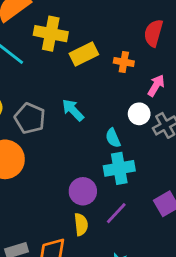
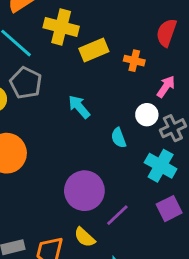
gray pentagon: (30, 118) -> (26, 83), moved
cyan cross: (119, 168) -> (161, 166), moved, turned 36
purple circle: (83, 191) -> (84, 191), size x1.4
yellow semicircle: (81, 224) -> (85, 237), moved, turned 135

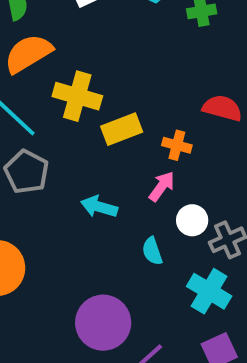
red semicircle: (166, 33) -> (222, 108), turned 84
pink arrow: (166, 87) -> (162, 186), moved
cyan arrow: (79, 107) -> (99, 207), turned -35

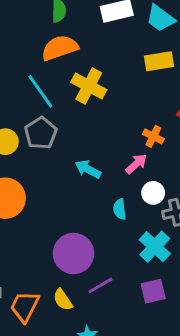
yellow rectangle: (122, 129) -> (159, 61), moved

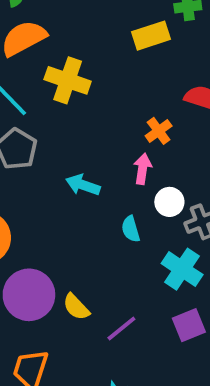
orange cross: (153, 136) -> (159, 131), turned 36
pink arrow: (136, 164) -> (143, 169), turned -30
purple circle: (74, 254) -> (29, 295), moved
yellow semicircle: (63, 300) -> (76, 307), moved

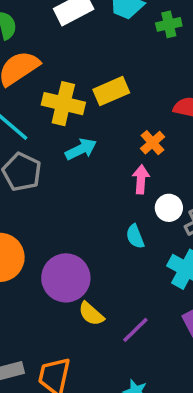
yellow rectangle: (151, 36) -> (111, 91), moved
cyan arrow: (83, 185) -> (81, 149), moved, turned 140
purple circle: (29, 295) -> (66, 278), moved

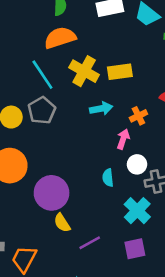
cyan arrow: (81, 149) -> (101, 109), moved

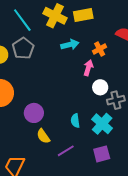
cyan semicircle: (108, 178) -> (75, 121), moved
purple circle: (52, 193) -> (34, 113), size x0.7

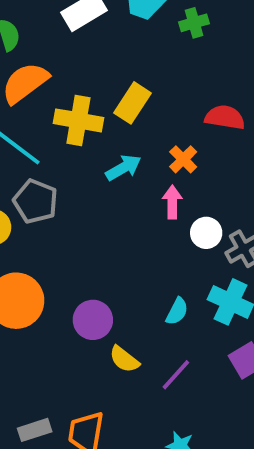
yellow rectangle: (83, 15) -> (133, 103), turned -30
cyan semicircle: (75, 121) -> (177, 311), turned -128

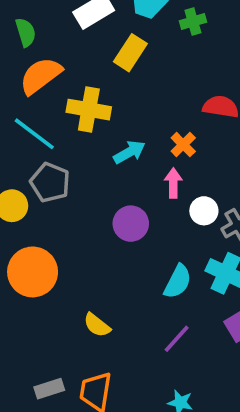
yellow rectangle: (133, 103) -> (130, 53), moved
cyan semicircle: (177, 311) -> (178, 282), size x1.4
purple circle: (93, 320) -> (131, 224), moved
yellow semicircle: (124, 359) -> (97, 325), moved

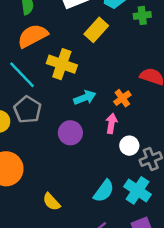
purple circle: (131, 224) -> (70, 133), moved
yellow semicircle: (97, 325) -> (51, 202), moved

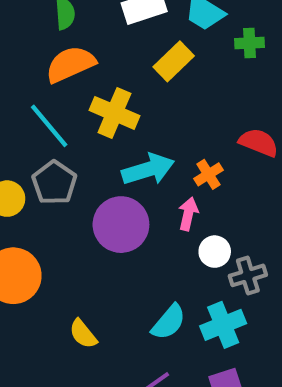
cyan arrow: (85, 98) -> (148, 169), size x1.4
purple circle: (70, 133) -> (121, 225), size x1.4
cyan cross: (138, 190) -> (223, 325), turned 30

